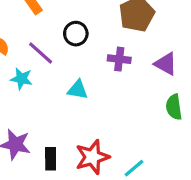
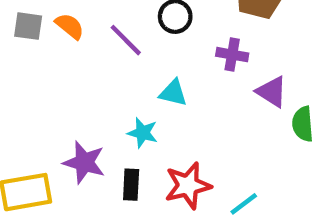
purple triangle: (166, 64) -> (272, 92), moved
cyan star: (21, 79) -> (143, 133), moved

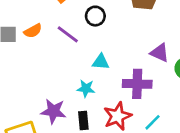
orange semicircle: (70, 26) -> (33, 31), turned 120
purple cross: (232, 55) -> (137, 84), moved, size x1.5

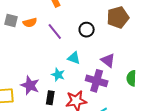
black circle: (95, 16) -> (87, 30), moved
purple triangle: (160, 53) -> (108, 60), moved

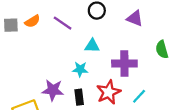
purple triangle: (108, 60) -> (135, 18), moved

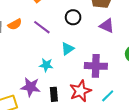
cyan triangle: (92, 46) -> (67, 49), turned -40
cyan star: (80, 69) -> (46, 65), moved

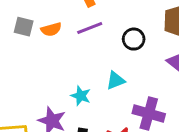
purple line: (42, 27) -> (90, 28), moved, turned -72

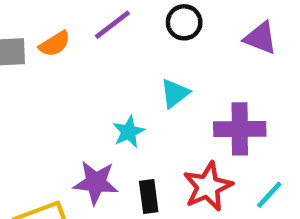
cyan star: (81, 96) -> (129, 132), turned -30

